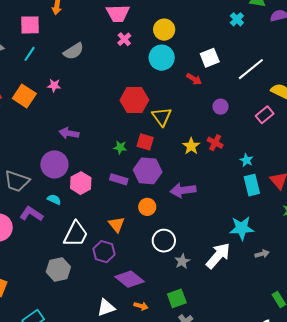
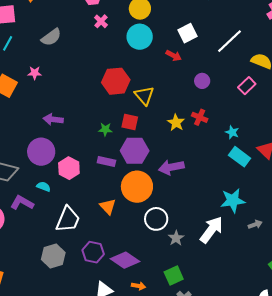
cyan rectangle: (252, 185) -> (240, 157), turned -35
orange circle: (147, 207) -> (137, 187), size x1.8
purple hexagon: (104, 252) -> (93, 252), moved

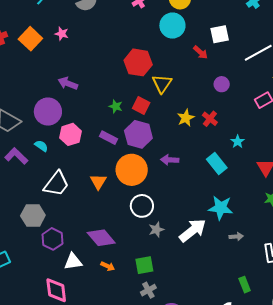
cyan rectangle: (240, 157) -> (217, 163), moved
purple arrow: (171, 167) -> (170, 160), size x0.7
purple hexagon: (93, 252) -> (52, 239), moved

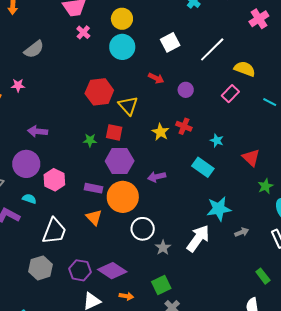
red arrow: (200, 52) -> (156, 78), moved
purple rectangle: (109, 138) -> (94, 188), moved
purple hexagon: (52, 239) -> (80, 270), moved

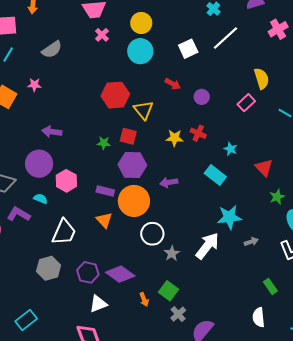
white line: (212, 49) -> (226, 38), moved
yellow semicircle: (245, 69) -> (262, 79), turned 50
yellow star: (160, 132) -> (175, 138), turned -30
green square: (161, 285) -> (168, 291), turned -30
orange arrow: (126, 296) -> (144, 300), moved, turned 56

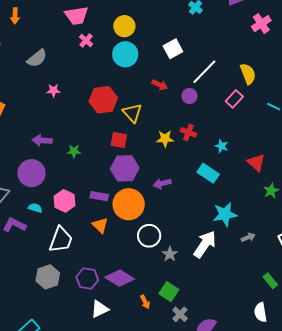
white line: (226, 38) -> (204, 72), moved
pink star: (34, 85) -> (53, 90), moved
green star: (104, 143) -> (74, 151), moved
pink hexagon: (66, 181) -> (65, 201), moved

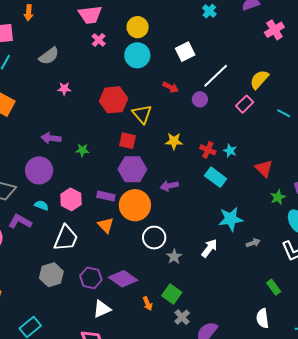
yellow semicircle: (248, 74) -> (259, 80), turned -120
red cross: (188, 132) -> (208, 150), moved
white arrow: (205, 244) -> (209, 248), size x0.7

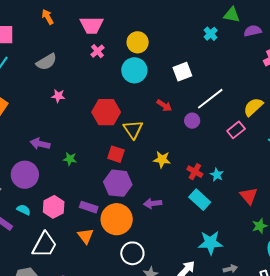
orange arrow: (29, 13) -> (48, 17), moved, turned 140

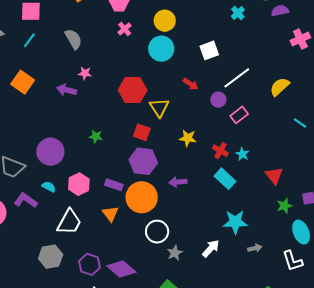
gray semicircle: (46, 62) -> (73, 39), turned -90
pink rectangle: (236, 130) -> (239, 115), moved
purple arrow: (40, 144) -> (67, 90), moved

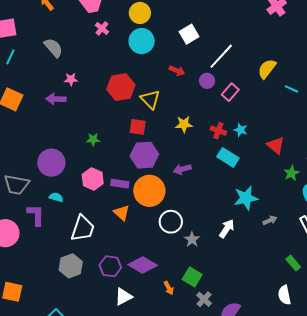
yellow semicircle: (280, 87) -> (267, 69), moved
pink hexagon: (79, 184) -> (93, 179), moved
purple L-shape: (26, 200) -> (36, 215), turned 65

